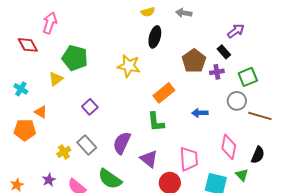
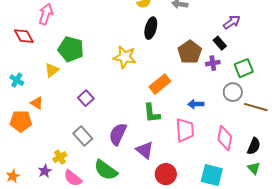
yellow cross: (64, 152) -> (60, 157), moved
pink trapezoid: (189, 159) -> (185, 130), moved
green triangle: (242, 175) -> (254, 168), moved

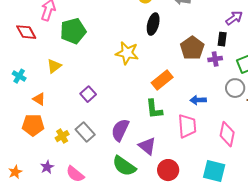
black rectangle: (220, 43) -> (222, 39), turned 48
green pentagon: (71, 49) -> (73, 31), moved, turned -30
orange pentagon: (21, 121) -> (33, 125), moved
yellow cross: (60, 157) -> (62, 136), moved
green semicircle: (106, 170) -> (124, 166), moved

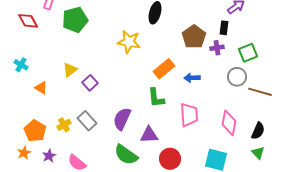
yellow triangle: (54, 66) -> (70, 70), moved
blue arrow: (198, 100) -> (192, 78), moved
orange pentagon: (33, 125) -> (35, 131), moved, turned 30
purple triangle: (147, 146) -> (149, 135), turned -42
orange star: (15, 172) -> (24, 153), moved

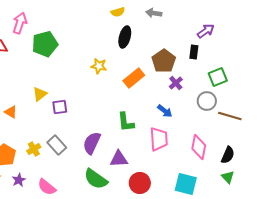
yellow star: (129, 42) -> (99, 66), size x0.7
purple cross: (217, 48) -> (176, 83), moved, turned -32
orange rectangle: (164, 69) -> (134, 78), moved
blue arrow: (192, 78) -> (165, 111), moved, turned -140
purple square: (90, 83) -> (60, 107), turned 35

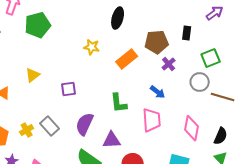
purple arrow: (206, 31) -> (215, 13), moved
brown pentagon: (164, 61) -> (157, 42), turned 30
purple square: (60, 107) -> (69, 89), moved

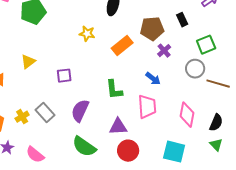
black rectangle: (187, 33) -> (182, 20), turned -32
purple triangle: (112, 140) -> (118, 127), moved

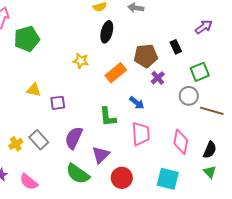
yellow triangle: (28, 62) -> (34, 90), moved, turned 49
blue arrow: (153, 79) -> (137, 103), moved
purple triangle: (118, 127) -> (101, 155), moved, turned -42

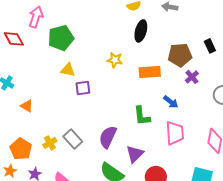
orange rectangle: (116, 73) -> (150, 72), turned 35
yellow triangle: (34, 90) -> (68, 70), moved
purple square: (58, 103) -> (83, 88), moved

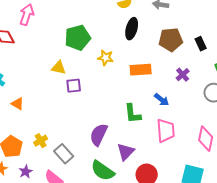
green pentagon: (61, 38) -> (78, 38), moved
brown pentagon: (180, 55) -> (171, 40), moved
gray rectangle: (73, 139) -> (64, 154), moved

